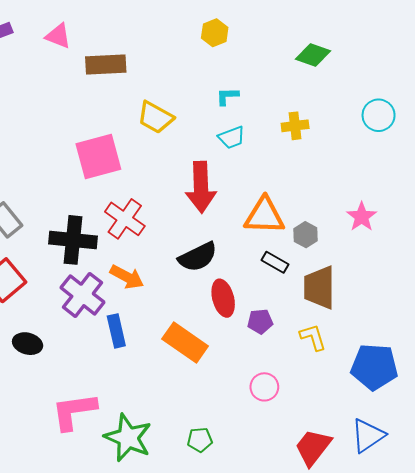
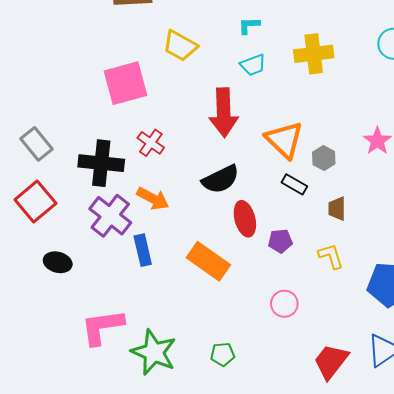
yellow cross: (295, 126) -> (314, 54), size x1.5
orange triangle: (264, 216) -> (284, 140), turned 42
red cross: (125, 219) -> (151, 143), size x0.7
brown trapezoid: (319, 288) -> (337, 209), size x0.6

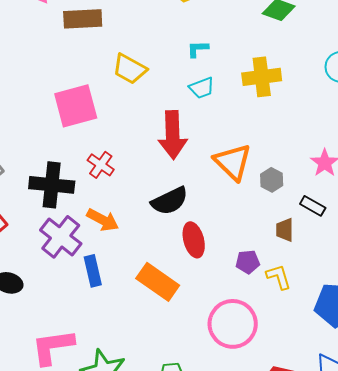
black rectangle: (294, 184) -> (313, 206), moved
purple pentagon: (280, 241) -> (248, 262), moved
pink circle: (284, 304) -> (233, 324), size x1.8

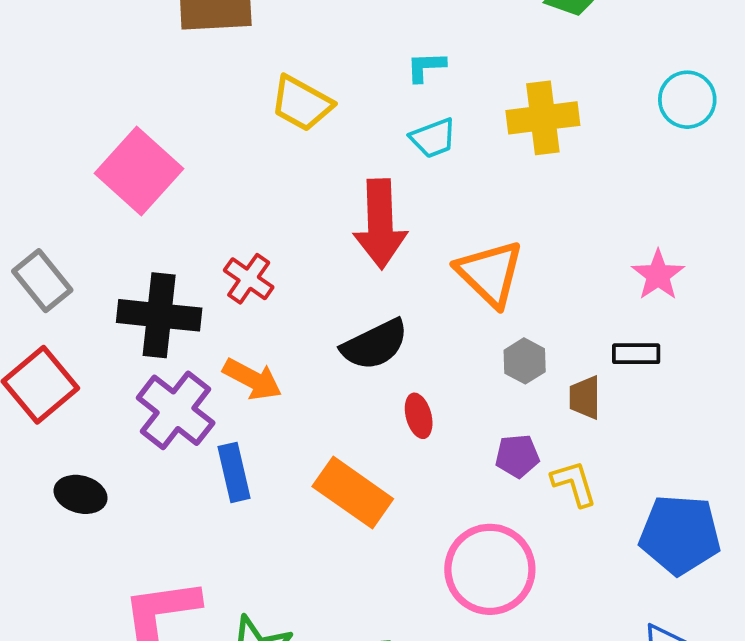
pink square: (76, 106) -> (139, 171), moved, turned -33
gray hexagon: (272, 180) -> (525, 361), moved
black rectangle: (313, 206) -> (636, 354), turned -30
red ellipse: (194, 240) -> (419, 416), size x0.7

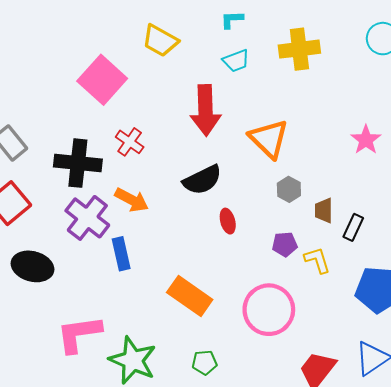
pink square: (139, 171) -> (102, 80), moved
black rectangle: (636, 354) -> (353, 227), moved, turned -65
orange rectangle: (353, 493) -> (190, 296), moved
black ellipse: (81, 494) -> (32, 266), size x1.4

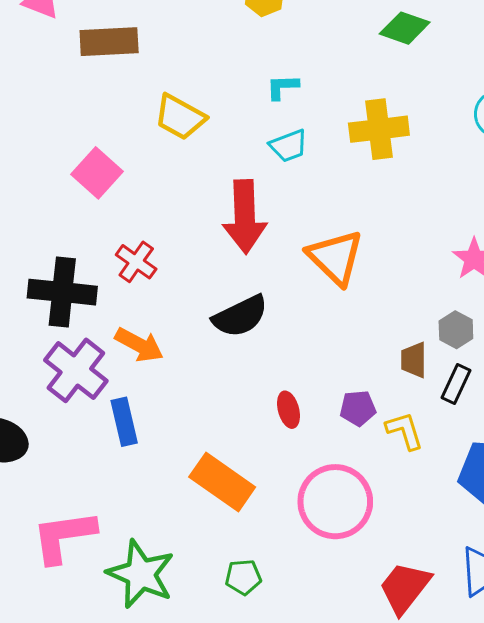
pink square: (102, 80) -> (97, 173), size x0.7
gray hexagon: (289, 189) -> (456, 330), moved
red ellipse: (228, 221) -> (288, 410), moved

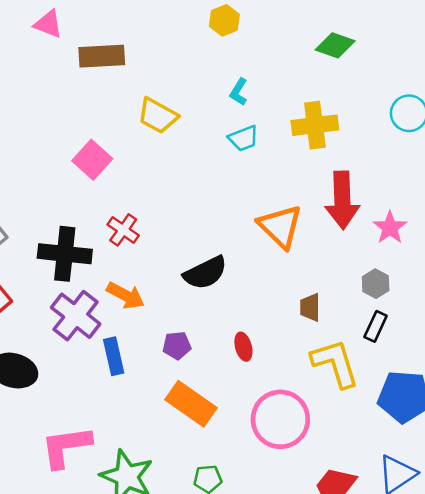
cyan L-shape: (282, 87) -> (239, 92), turned -56
red arrow: (245, 217) -> (342, 200), moved
brown trapezoid: (414, 360) -> (310, 307), moved
purple pentagon: (358, 408) -> (177, 345), moved
yellow L-shape: (405, 431) -> (335, 363), size x1.6

